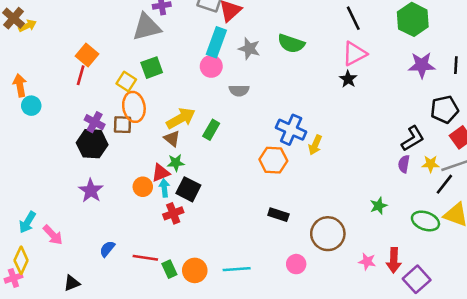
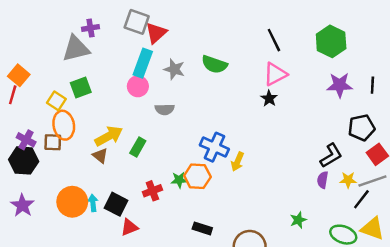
green star: (176, 163) -> (179, 180), moved
red triangle: (161, 173) -> (129, 227), moved
orange circle: (143, 187) -> (72, 202), size x1.6
red cross: (173, 213) -> (152, 191), moved

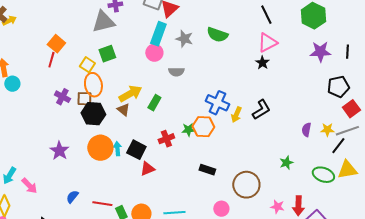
black L-shape: (331, 156) -> (261, 110), moved
black hexagon: (24, 160) -> (93, 114), moved
yellow triangle: (372, 228) -> (347, 170), turned -30

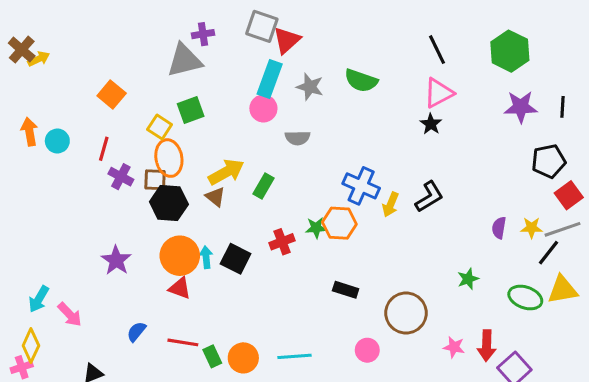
red line: (51, 60) -> (104, 149), moved
cyan circle: (12, 84) -> (57, 141), moved
red triangle: (147, 169) -> (180, 288), moved, turned 42

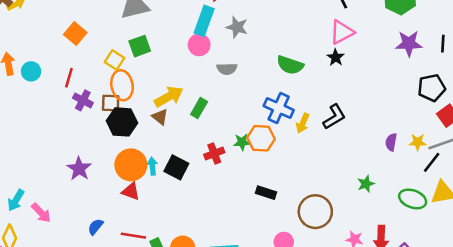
green semicircle: (361, 81) -> (290, 65), moved

